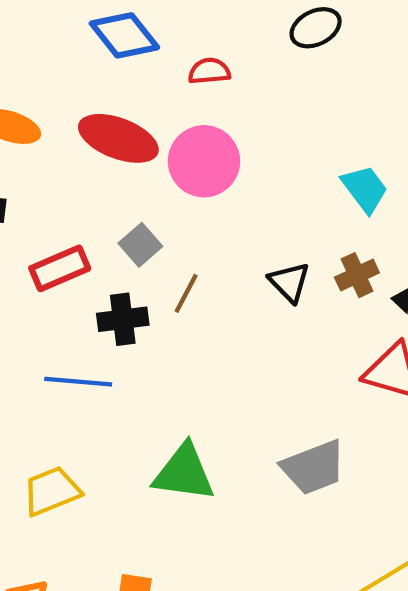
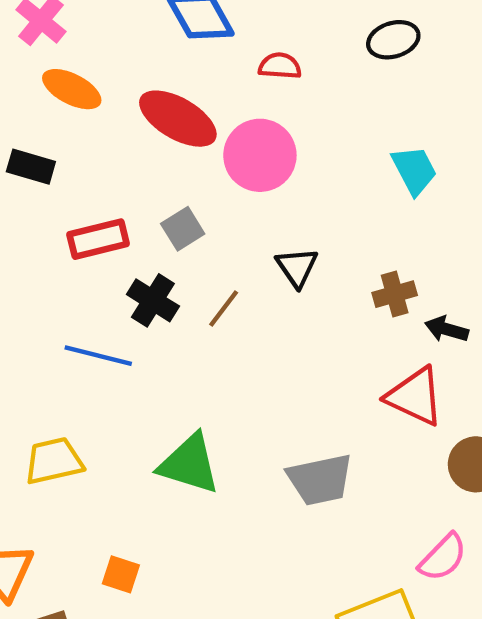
cyan trapezoid: (365, 189) -> (414, 170), moved
black triangle: (289, 282) -> (297, 267), moved
brown line: (186, 293) -> (224, 308), moved
black cross: (123, 319) -> (153, 300), turned 30

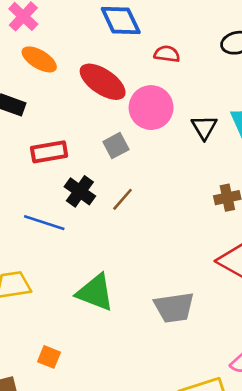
gray square: (183, 229) -> (116, 146), moved
black triangle: (297, 267) -> (204, 127), moved

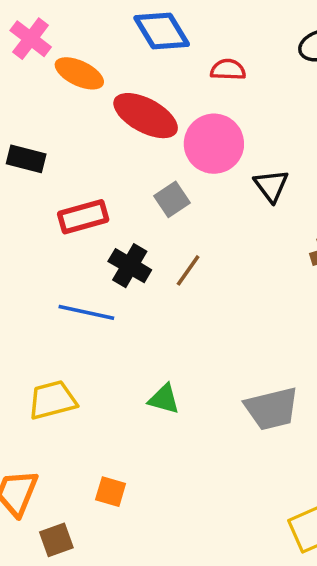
orange ellipse: (39, 59) -> (79, 73), moved
black triangle: (204, 127) -> (271, 186), moved
green triangle: (95, 292) -> (164, 399), size x0.6

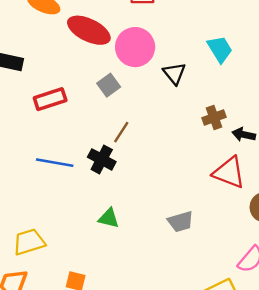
black cross: (130, 266) -> (102, 159), moved
yellow trapezoid: (52, 400) -> (29, 242), moved
gray trapezoid: (272, 409) -> (180, 222), size x0.7

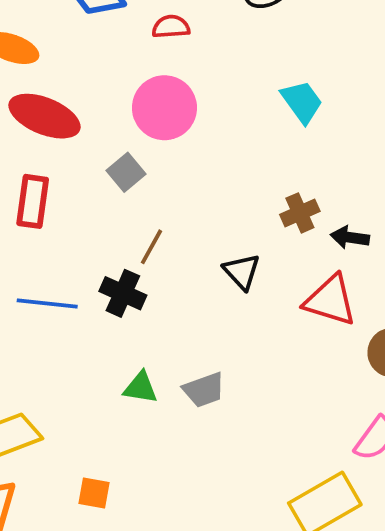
red ellipse: (89, 30) -> (44, 116), moved
black triangle: (174, 73) -> (242, 272), moved
red rectangle: (50, 99) -> (33, 201), turned -60
gray trapezoid: (180, 222) -> (204, 390), moved

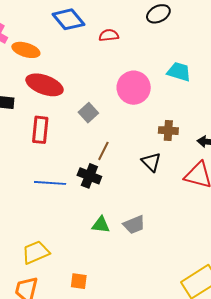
cyan trapezoid: (302, 102) -> (179, 72), turned -35
pink circle: (164, 108) -> (134, 88), moved
brown cross: (300, 213) -> (168, 131), moved, turned 30

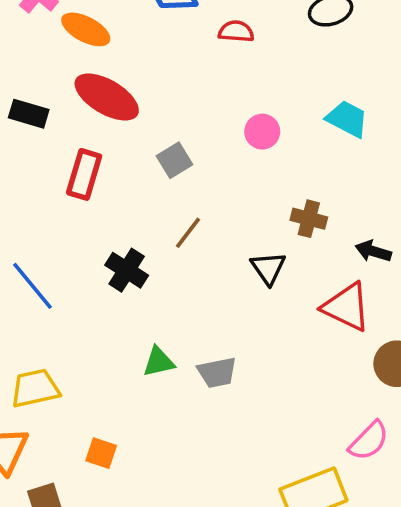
pink circle: (134, 88) -> (262, 132), size x0.6
black cross: (89, 176) -> (127, 270), moved
blue line: (50, 183) -> (32, 286), moved, turned 36
green triangle: (101, 225) -> (159, 362), turned -30

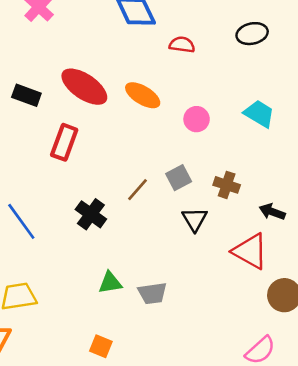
orange ellipse: (86, 29) -> (143, 95), moved
gray square: (174, 160) -> (179, 178), moved
orange square: (101, 453) -> (101, 346), moved

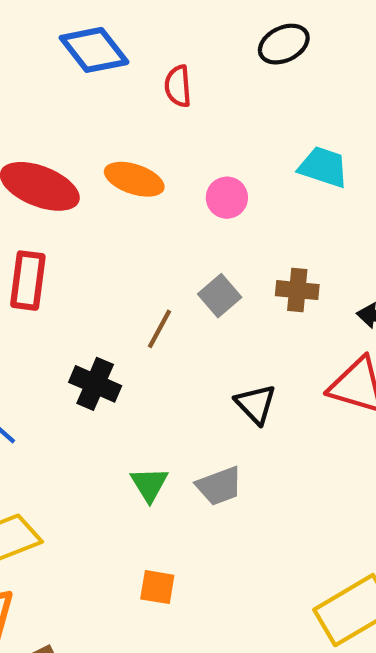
red semicircle: (182, 45) -> (178, 86), turned -90
black triangle: (195, 219) -> (256, 404), moved
green triangle: (110, 283) -> (149, 484), turned -40

